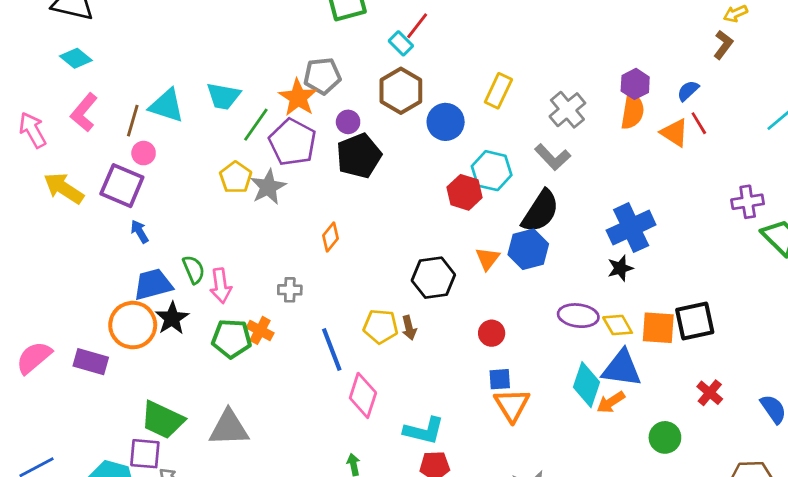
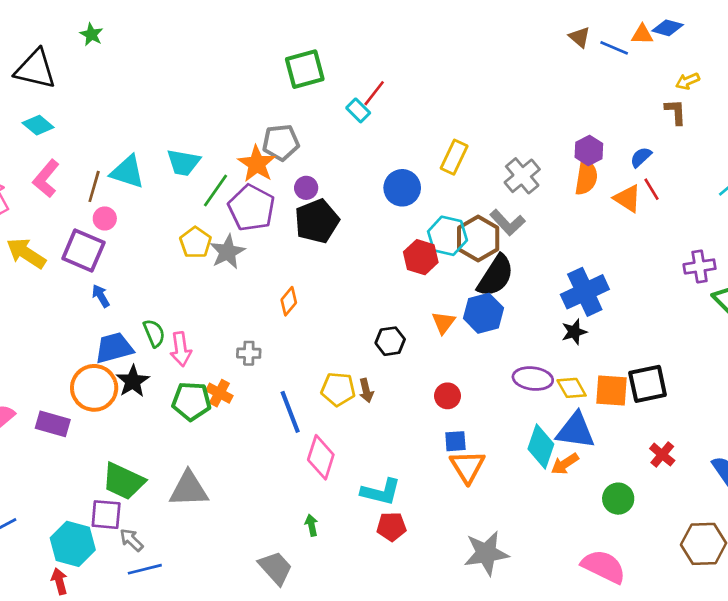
brown L-shape: (723, 45) -> (676, 112), turned -40
brown hexagon: (401, 91) -> (478, 239), moved
black hexagon: (433, 278) -> (390, 341), size x0.7

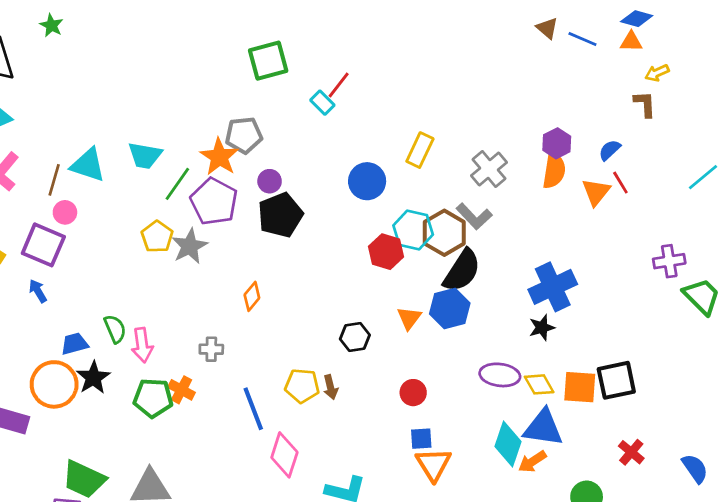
orange triangle: (642, 34) -> (631, 42), moved
orange triangle: (628, 198) -> (596, 192), turned 36
blue arrow: (101, 296) -> (38, 291), moved
blue trapezoid: (114, 348) -> (74, 344), size x0.7

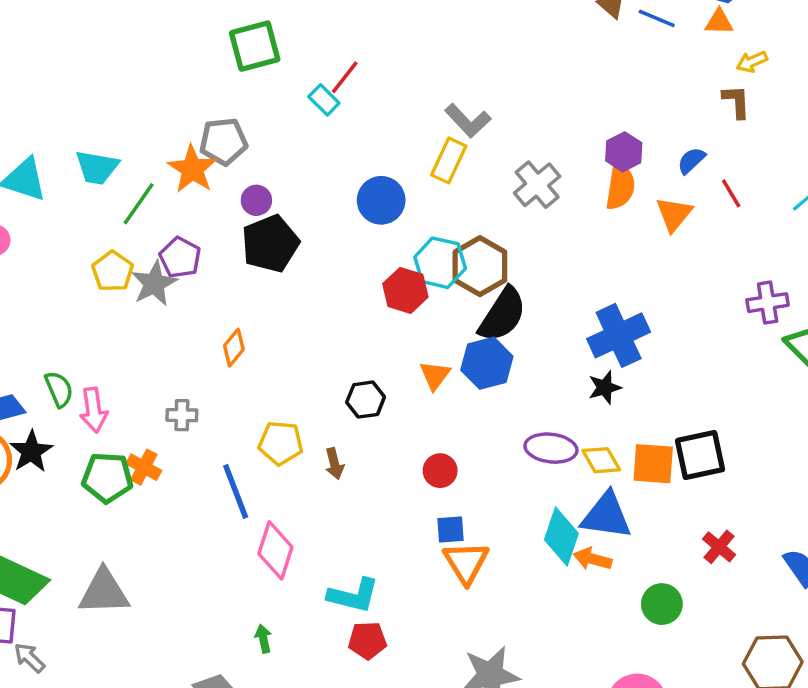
red line: (620, 183) -> (731, 193), moved
purple pentagon: (214, 202) -> (180, 257), moved, size x0.7
gray L-shape: (474, 216) -> (468, 121), moved
yellow pentagon: (302, 386) -> (281, 443), moved
orange arrow: (532, 462) -> (593, 559), turned 48

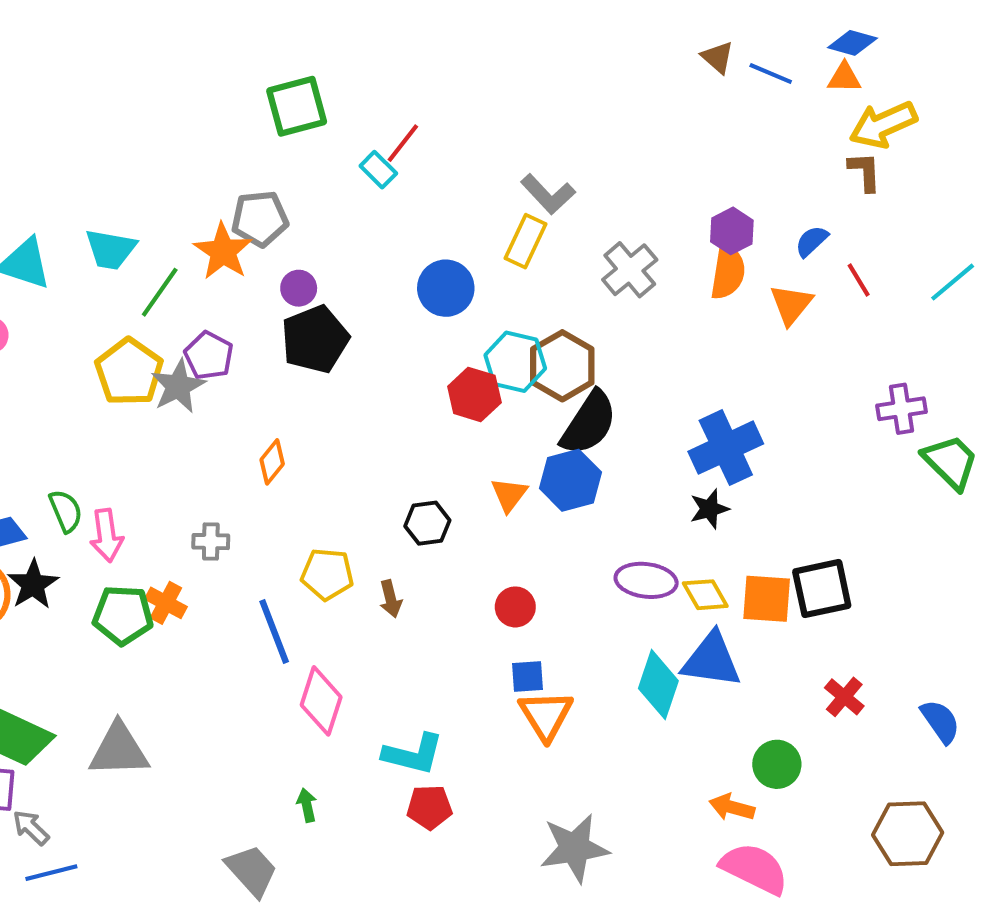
yellow arrow: (752, 62) -> (883, 125), size x1.8
yellow pentagon: (113, 271) -> (129, 372), size x1.4
orange arrow: (593, 559) -> (732, 807), moved

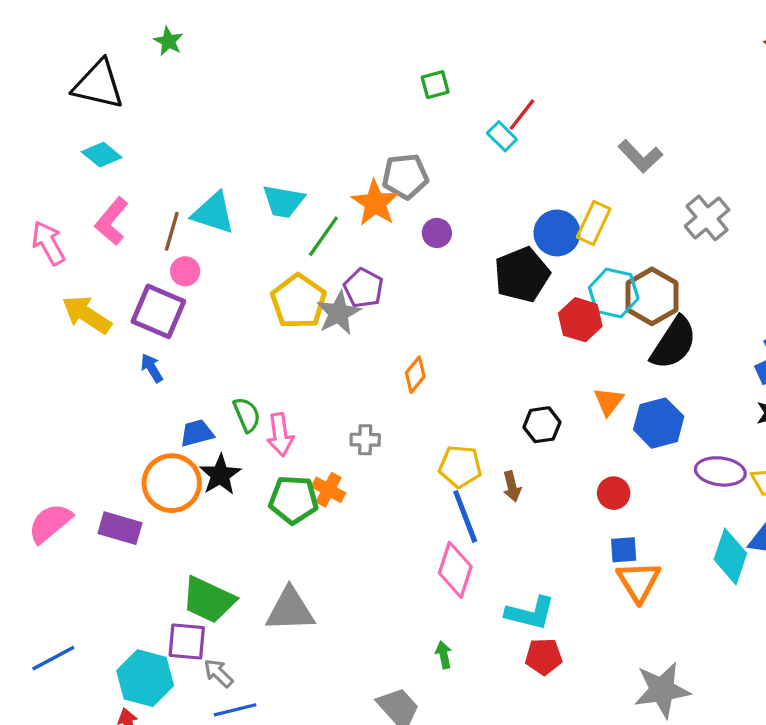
green square: (297, 106) -> (435, 85), size x0.6
yellow rectangle: (525, 241) -> (594, 223), moved
black pentagon: (315, 339) -> (522, 275), moved
blue hexagon: (570, 480) -> (659, 423), moved
blue line: (274, 631) -> (465, 516), moved

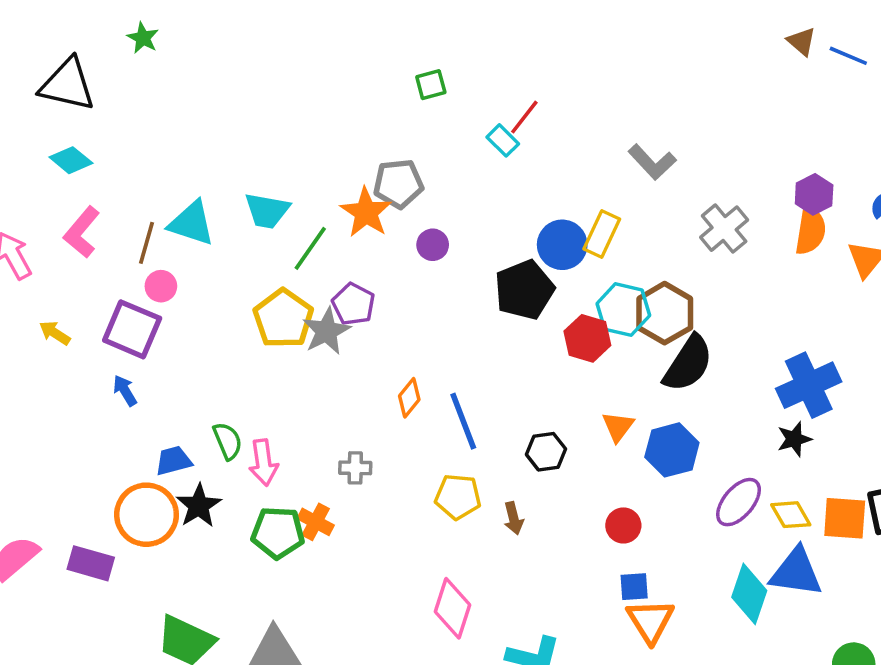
yellow arrow: (87, 315) -> (55, 333), size x0.6
purple ellipse: (720, 471) -> (739, 502), turned -57
blue line: (465, 516) -> (463, 421), moved

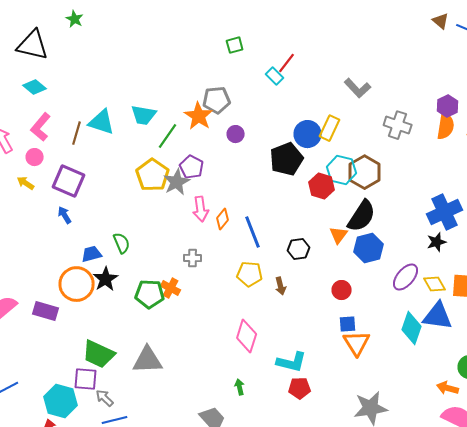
gray cross: (724, 229) -> (398, 125), turned -32
pink circle: (161, 286) -> (35, 157), moved
black semicircle: (688, 364) -> (362, 216), moved
pink arrow: (263, 463) -> (201, 209), moved

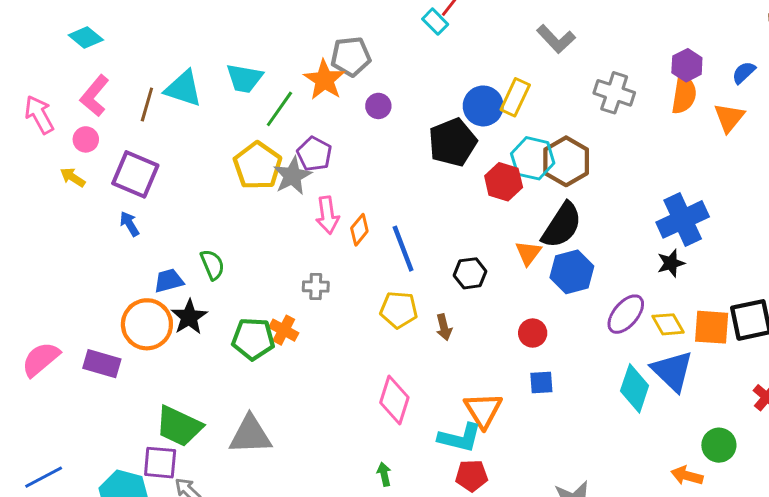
blue triangle: (438, 316) -> (672, 371), turned 36
orange triangle: (357, 343) -> (483, 410), moved

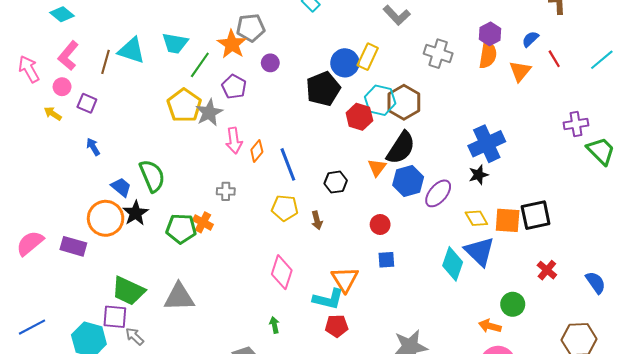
purple pentagon: (314, 154) -> (234, 87), moved
purple square: (135, 174) -> (87, 103), moved, size x0.6
green semicircle: (212, 265) -> (152, 176), size x1.5
blue trapezoid: (169, 281) -> (121, 187), turned 55
purple ellipse: (626, 314) -> (438, 193), moved

